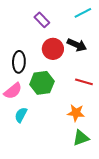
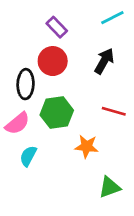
black arrow: (77, 45) -> (104, 61), turned -84
red circle: (53, 49) -> (53, 61), moved
orange star: (76, 113) -> (87, 146), moved

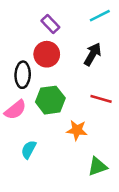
cyan semicircle: (28, 156) -> (29, 150), moved

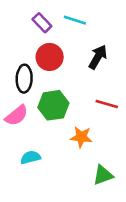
cyan line: (100, 16) -> (75, 20), moved, turned 45
purple rectangle: (50, 24) -> (42, 23), moved
cyan semicircle: (29, 150) -> (30, 157), turned 48

